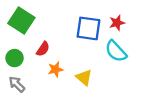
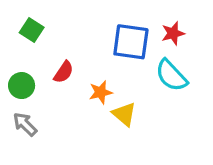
green square: (21, 20) -> (32, 30), size x0.6
orange star: (55, 69) -> (101, 92), moved

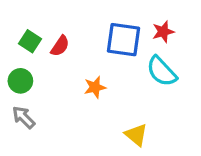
green square: (32, 30) -> (30, 41), moved
red semicircle: (64, 72) -> (60, 46), moved
yellow triangle: (124, 114) -> (136, 135), moved

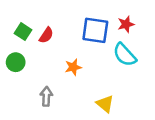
gray arrow: (24, 117) -> (46, 97), moved, turned 48

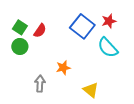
blue square: (95, 30) -> (82, 26), turned 30
green circle: (16, 62) -> (20, 46), moved
orange star: (73, 67) -> (63, 68), moved

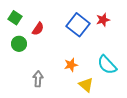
green square: (20, 27) -> (15, 18), moved
cyan semicircle: (108, 48) -> (107, 65), moved
orange star: (63, 68) -> (71, 65), moved

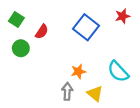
red star: (103, 20) -> (123, 16), moved
gray arrow: (38, 79) -> (67, 91), moved

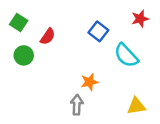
blue square: (86, 27) -> (98, 31), size x0.7
cyan semicircle: (118, 71) -> (126, 55), moved
yellow triangle: (95, 94) -> (136, 106), moved, turned -49

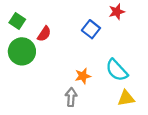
red star: (140, 19) -> (117, 12), moved
green circle: (24, 55) -> (22, 51), size x1.5
cyan semicircle: (126, 55) -> (117, 70), moved

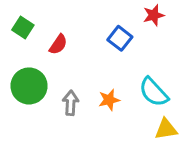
green circle: (22, 51) -> (29, 86), moved
gray arrow: (71, 97) -> (71, 103), moved

